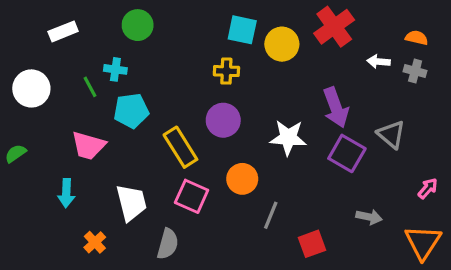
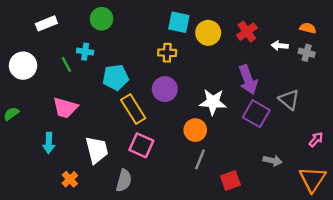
red cross: (334, 27) -> (247, 32), moved, size x0.7
cyan pentagon: (131, 111) -> (116, 77), moved
orange circle: (242, 179) -> (195, 130), moved

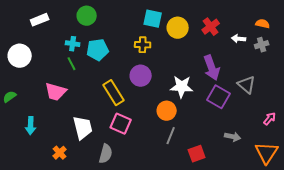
gray cross: (307, 53) -> (262, 45), turned -32
green line: (66, 64) -> (72, 64), moved
cyan pentagon: (116, 77) -> (98, 50), moved
cyan arrow: (49, 143) -> (31, 126), moved

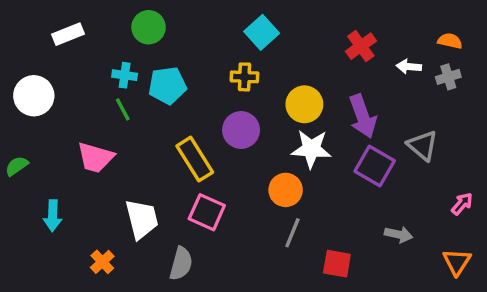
cyan square: (153, 19) -> (262, 32), turned 36
yellow circle: (178, 28) -> (304, 104), moved
orange triangle: (267, 153) -> (457, 262), size x0.7
red square: (197, 154) -> (337, 264), turned 30

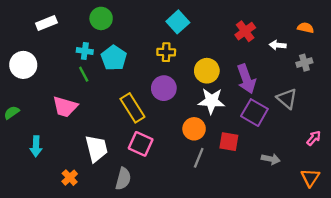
gray cross: (448, 77) -> (304, 63), moved
cyan pentagon: (167, 85) -> (114, 58), turned -30
red square: (337, 264) -> (229, 142), moved

